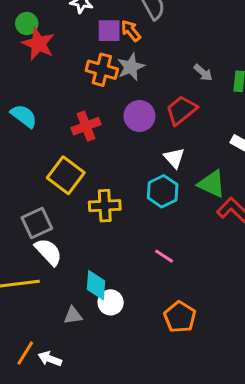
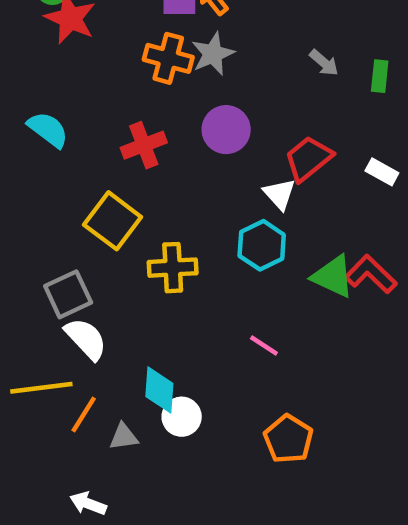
red trapezoid: (181, 110) -> (308, 158), moved
green triangle: (212, 184) -> (333, 276), moved
orange line: (25, 353) -> (84, 414), moved

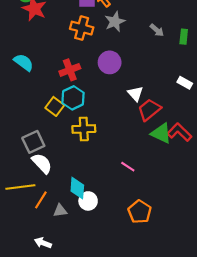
gray star: (213, 54) -> (115, 22), moved
red trapezoid: (308, 158) -> (149, 110), moved
yellow square: (113, 221) -> (55, 106), size x0.7
cyan hexagon: (262, 245) -> (73, 98), moved

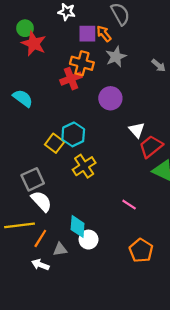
red cross: (70, 70) -> (71, 79), moved
yellow cross: (84, 129) -> (84, 166), turned -30
white arrow: (43, 243) -> (40, 265), moved

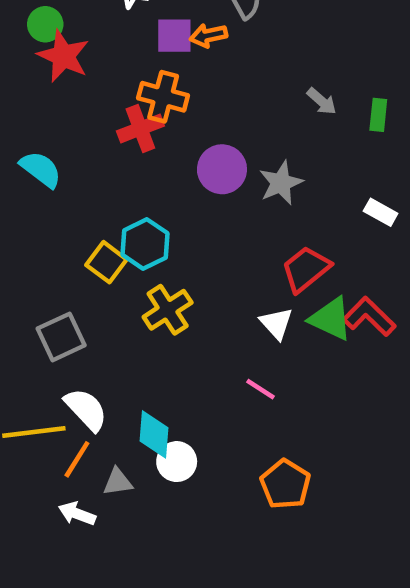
orange arrow: (104, 34) -> (208, 36), turned -63
gray star: (116, 57) -> (281, 183), moved
white triangle: (137, 130) -> (276, 323), moved
white semicircle: (41, 201) -> (86, 409), moved

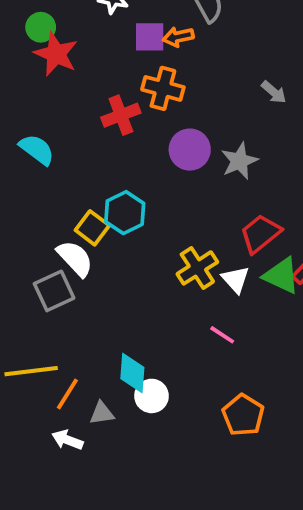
orange cross: (163, 97) -> (163, 88), moved
yellow cross: (168, 310) -> (197, 268), moved
white semicircle: (86, 409) -> (75, 258), moved

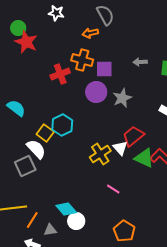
purple square: (150, 37) -> (104, 69), moved
gray arrow: (274, 92) -> (140, 62), turned 136
cyan semicircle: (37, 150) -> (16, 108), moved
white triangle: (236, 279) -> (120, 148), moved
cyan diamond: (132, 373) -> (66, 209), turned -45

